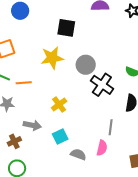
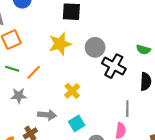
orange line: (24, 83) -> (34, 72), turned -35

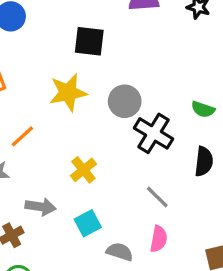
gray line: (127, 109) -> (157, 197), moved, turned -49

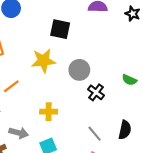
black cross: (154, 133) -> (96, 92), size x0.7
black semicircle: (204, 161) -> (125, 130), moved
yellow cross: (83, 170) -> (49, 112), turned 35

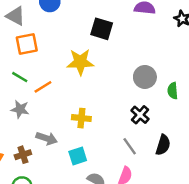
gray circle: (79, 70) -> (145, 77), moved
green semicircle: (129, 80) -> (173, 91), turned 56
black cross: (96, 92) -> (140, 115), moved

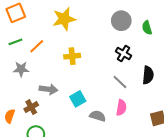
green line: (20, 77) -> (15, 42), turned -40
yellow cross: (81, 118) -> (72, 56), moved

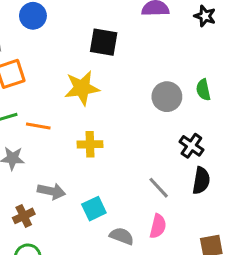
green semicircle: (147, 28) -> (203, 90), moved
orange line: (37, 46) -> (38, 126), turned 49
black cross: (123, 54) -> (191, 146), moved

